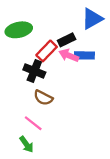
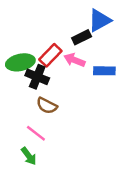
green ellipse: (19, 30) -> (20, 62), moved
black rectangle: (67, 40) -> (82, 37), moved
blue rectangle: (84, 55) -> (104, 71), moved

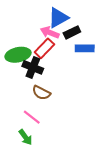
blue triangle: (100, 20) -> (58, 18), moved
pink arrow: (74, 60) -> (50, 32), moved
blue rectangle: (104, 71) -> (85, 48), moved

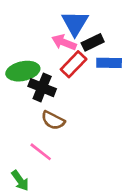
blue triangle: (58, 18) -> (75, 23), turned -30
red rectangle: (44, 48) -> (74, 64), moved
green arrow: (25, 137) -> (20, 181), moved

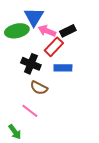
blue triangle: (75, 23) -> (34, 17), moved
blue rectangle: (109, 63) -> (63, 68), moved
green ellipse: (23, 71) -> (17, 31), moved

